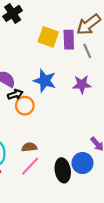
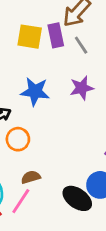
orange circle: (25, 106) -> (18, 139), moved
pink line: (30, 166) -> (21, 201), moved
black ellipse: (63, 170) -> (77, 198), turned -35

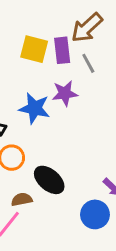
purple star: (82, 88) -> (65, 93), moved
black ellipse: (77, 198) -> (49, 180), moved

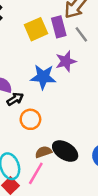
yellow square: (34, 49) -> (36, 29), turned -30
black ellipse: (49, 180) -> (65, 151), moved

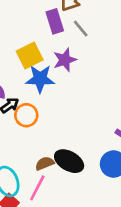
yellow square: (36, 29) -> (30, 56), moved
orange circle: (30, 119) -> (26, 115), moved

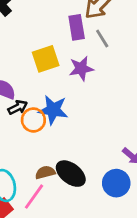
blue star: (40, 79) -> (53, 110), moved

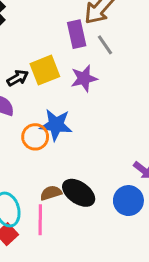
black arrow: (18, 107) -> (18, 78), moved
pink line: (34, 197) -> (40, 220), turned -32

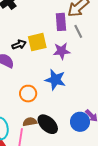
blue star: (56, 125) -> (55, 80), moved
orange circle: (35, 137) -> (28, 94), moved
blue circle: (128, 201) -> (80, 122), moved

